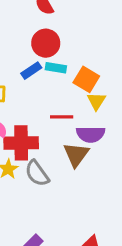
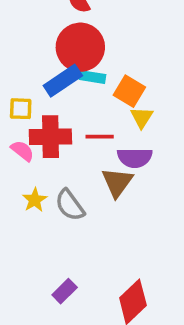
red circle: (46, 43) -> (80, 47), size x1.4
blue rectangle: (31, 71) -> (63, 81), size x1.5
red cross: (21, 143) -> (50, 137), moved

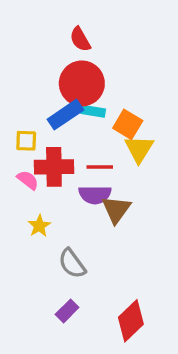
yellow triangle: (142, 117) -> (139, 149), size x1.4
purple semicircle: (135, 158) -> (95, 195), moved
gray semicircle: (70, 205) -> (72, 263), moved

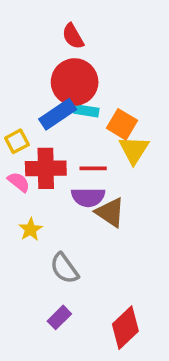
yellow square: (26, 141) -> (17, 141), turned -30
brown triangle: (116, 209) -> (110, 212), turned -32

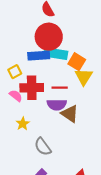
cyan rectangle: (86, 111) -> (56, 54), size x1.6
blue rectangle: (58, 114) -> (39, 56), turned 30

